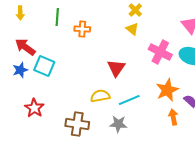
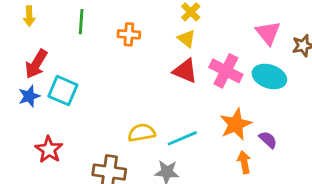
orange cross: (82, 29) -> (129, 34), moved
red arrow: (25, 47) -> (36, 64), turned -95
red triangle: (116, 68) -> (185, 71), moved, turned -42

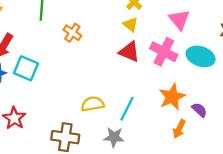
pink triangle: (268, 33) -> (179, 20), moved
orange cross: (129, 34) -> (72, 33), moved, turned 30
cyan line: (182, 138) -> (127, 109), turned -40
orange arrow: (244, 162) -> (179, 129), turned -144

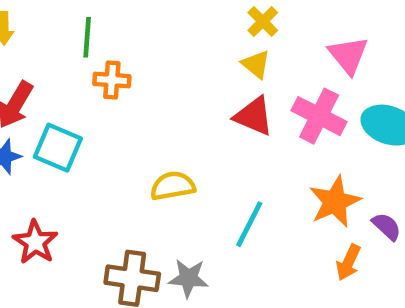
orange cross: (72, 33) -> (112, 80), moved, turned -30
yellow semicircle: (93, 104) -> (173, 186), moved
gray star: (114, 137) -> (188, 278), moved

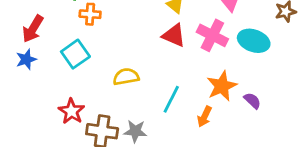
cyan square: (58, 148) -> (75, 54), moved, turned 32
red star: (35, 242) -> (71, 111), moved
orange arrow: (348, 262) -> (204, 117), moved

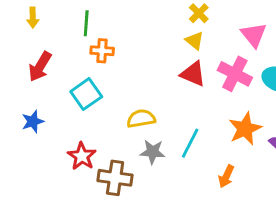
blue star: (26, 59) -> (33, 122), moved
orange arrow: (204, 117) -> (226, 176), moved
gray star: (135, 131) -> (153, 152), moved

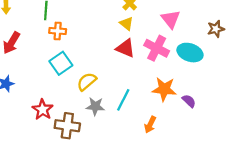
cyan square: (86, 94) -> (61, 63), moved
yellow semicircle: (141, 119) -> (87, 82), turned -30
orange star: (245, 129) -> (164, 89), turned 30

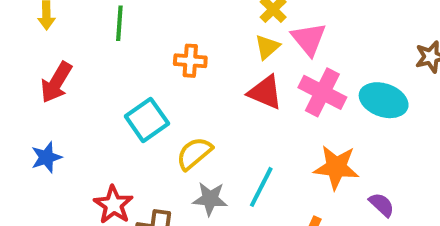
pink triangle: (171, 19) -> (309, 39), moved
yellow triangle: (126, 23) -> (267, 47), turned 40
orange cross: (58, 31) -> (190, 61), moved
purple semicircle: (189, 101) -> (382, 205), moved

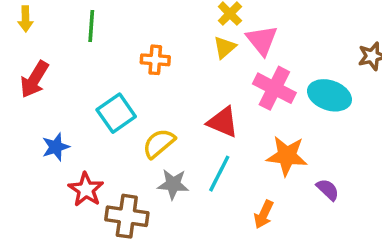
red triangle: (265, 92) -> (223, 122), moved
blue star: (46, 157) -> (56, 147), moved

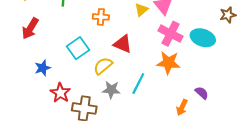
red triangle: (223, 122) -> (123, 44), moved
orange star: (287, 156) -> (168, 63), moved
orange arrow: (264, 214) -> (182, 107), moved

